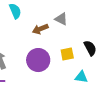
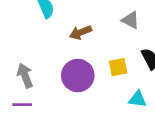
gray triangle: (61, 19) -> (131, 20), moved

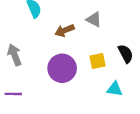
gray triangle: (131, 20) -> (94, 19), moved
gray arrow: (25, 75) -> (14, 55), moved

